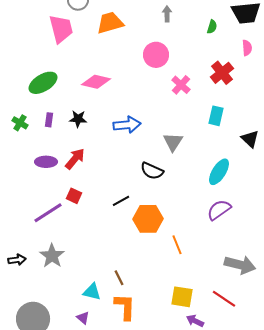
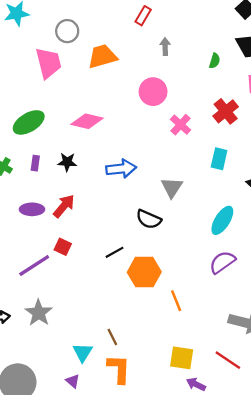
cyan triangle: (92, 292) -> (83, 352), turned 48

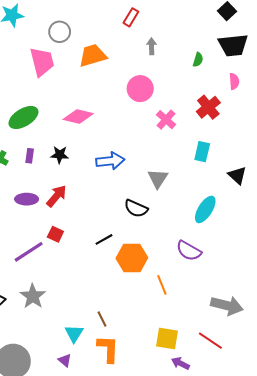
purple semicircle: (222, 262) -> (189, 251), moved, turned -115

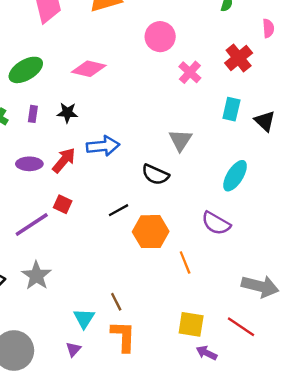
blue arrow: (110, 161) -> (103, 146), moved
black triangle: (237, 175) -> (265, 121), moved
purple triangle: (65, 360) -> (73, 349), turned 32

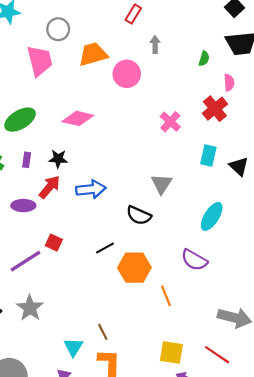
pink semicircle: (268, 28) -> (229, 83), moved
pink circle: (160, 37) -> (127, 74), moved
red arrow: (64, 160) -> (49, 187), moved

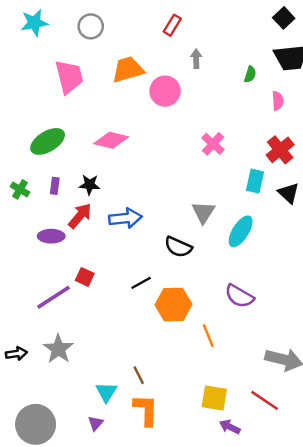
gray circle: (58, 29) -> (91, 26), moved
red cross: (215, 109) -> (280, 150), moved
cyan ellipse: (212, 216) -> (241, 231), moved

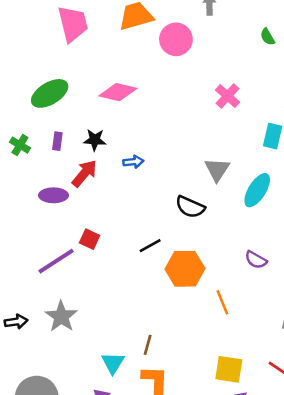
green semicircle: (250, 74) -> (267, 37), moved, turned 133
blue arrow: (125, 218) -> (133, 162), moved, size x0.6
purple semicircle: (239, 296) -> (256, 260), size x0.7
brown line: (139, 375) -> (148, 345), turned 42

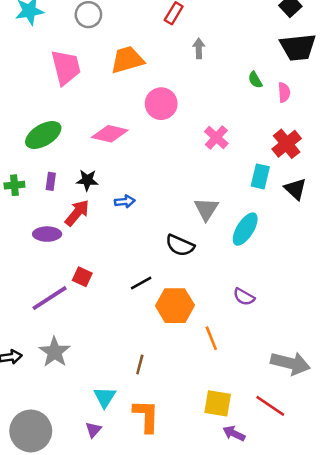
pink circle: (176, 39) -> (161, 104), moved
green cross: (20, 145) -> (14, 185), turned -36
brown line: (148, 345) -> (140, 364), moved

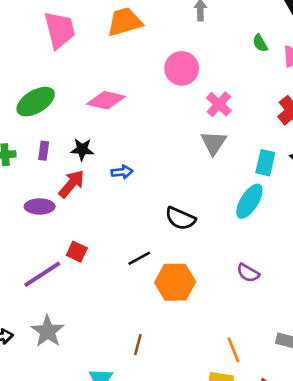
pink circle: (161, 104) -> (182, 68), moved
cyan rectangle: (260, 176) -> (265, 163), moved
gray triangle: (206, 209) -> (214, 143), moved
orange line: (211, 338) -> (233, 350), moved

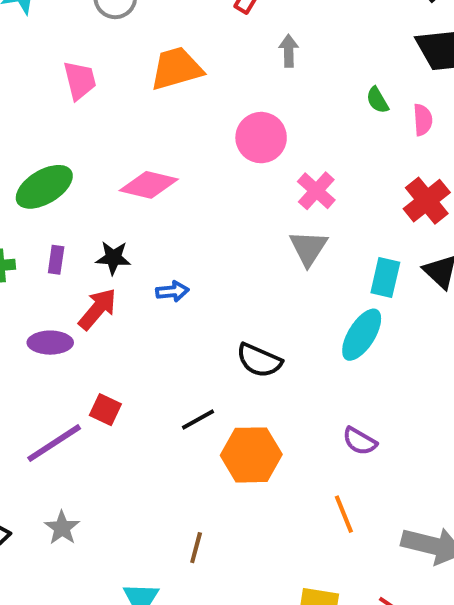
pink trapezoid: (60, 30) -> (80, 80), size x0.7
gray star: (48, 331) -> (62, 528), size x0.7
orange line: (233, 350) -> (344, 514), moved

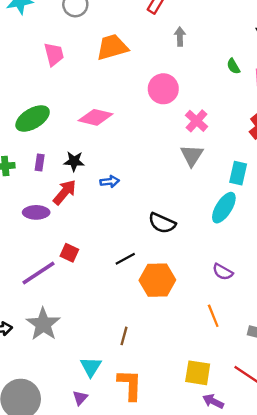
gray star: (62, 528) -> (43, 324), size x1.6

